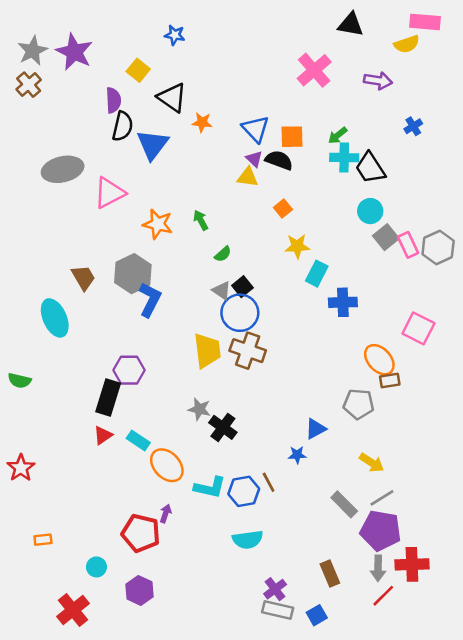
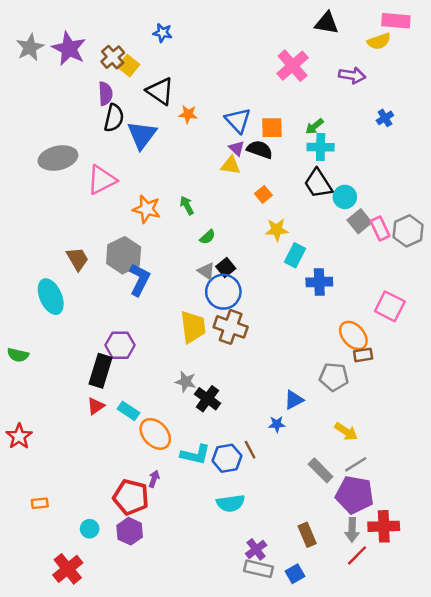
brown cross: (29, 85) -> (113, 57), moved
black trapezoid: (370, 168) -> (318, 184), moved
purple hexagon: (139, 590) -> (130, 531), moved

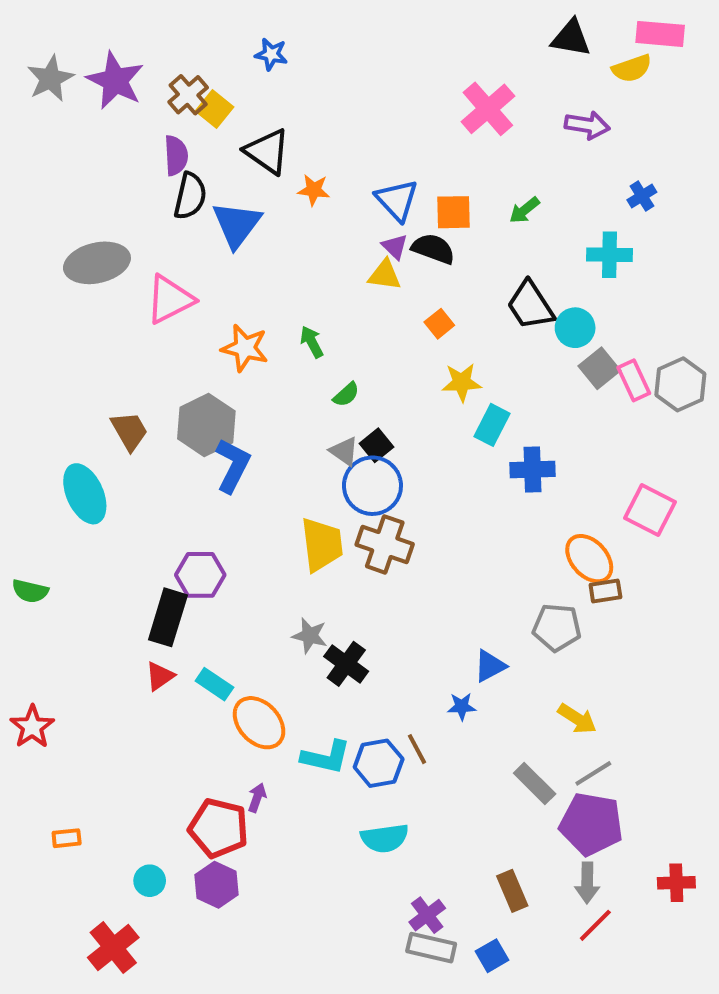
black triangle: (327, 23) -> (571, 38), moved
cyan cross: (321, 147) -> (609, 255), moved
red cross: (384, 526) -> (676, 883), moved, size x0.7

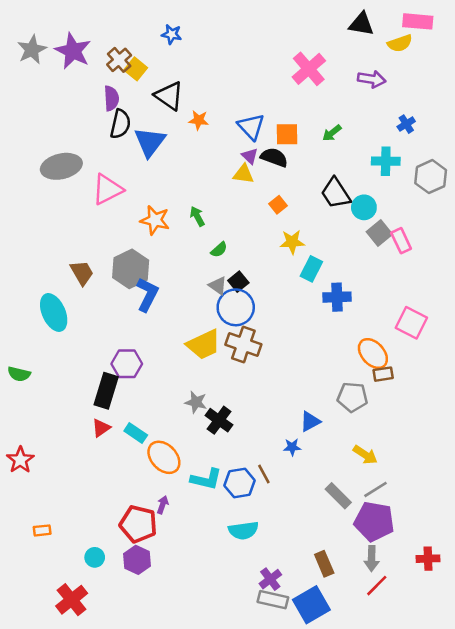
gray hexagon: (680, 384) -> (431, 177), moved
yellow trapezoid: (322, 544) -> (204, 345), turned 72
blue square: (492, 956) -> (311, 605), size x1.8

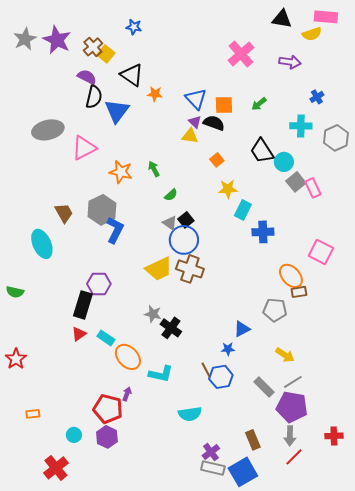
purple semicircle: (111, 98) -> (87, 77), turned -60
blue hexagon: (240, 483) -> (221, 377), moved

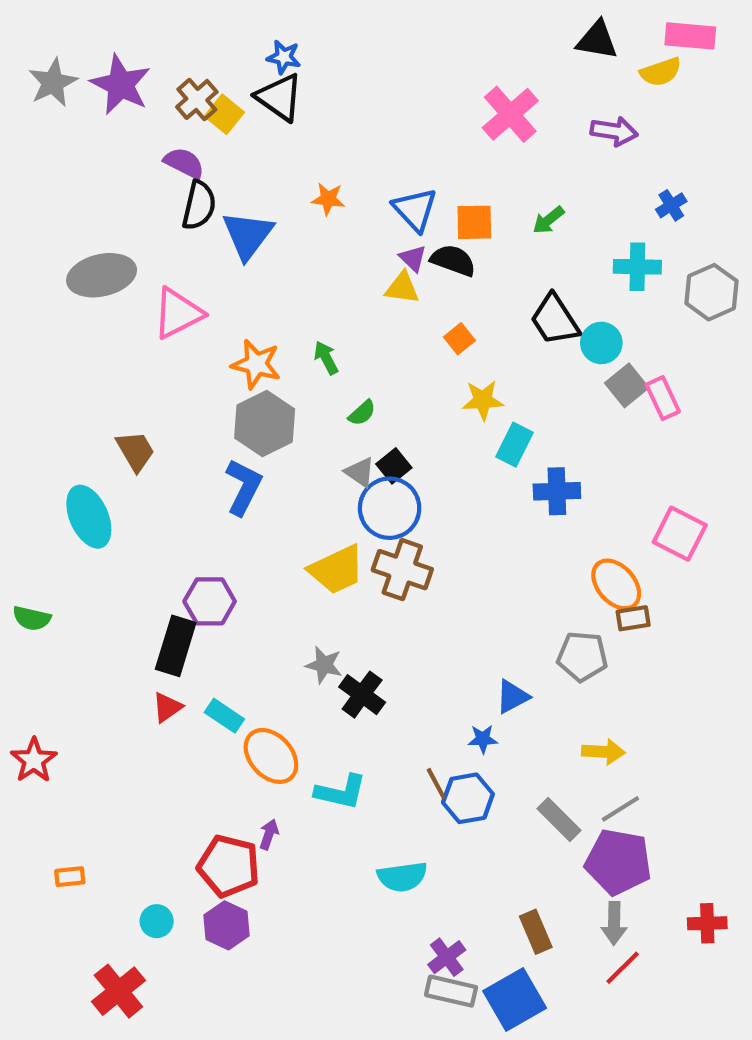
black triangle: (132, 75) -> (279, 97), moved
gray hexagon: (102, 210) -> (265, 423), moved
yellow arrow: (285, 355) -> (603, 752), turned -30

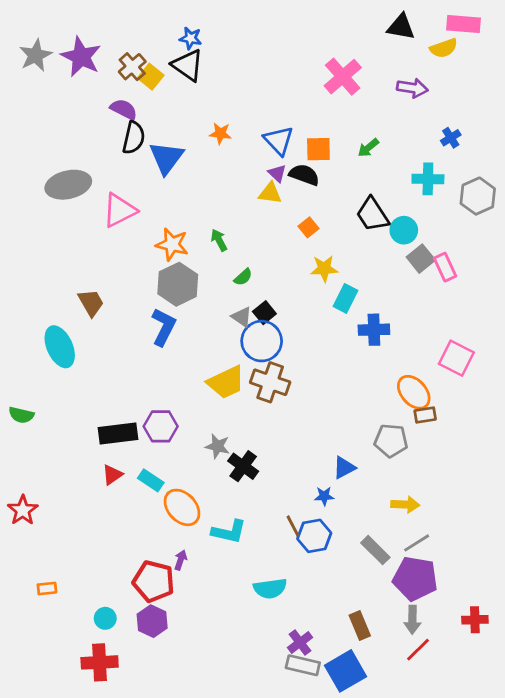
purple hexagon: (210, 601) -> (161, 426), moved
black rectangle: (176, 646) -> (118, 433), turned 66
red cross: (118, 991) -> (100, 662), moved, turned 36

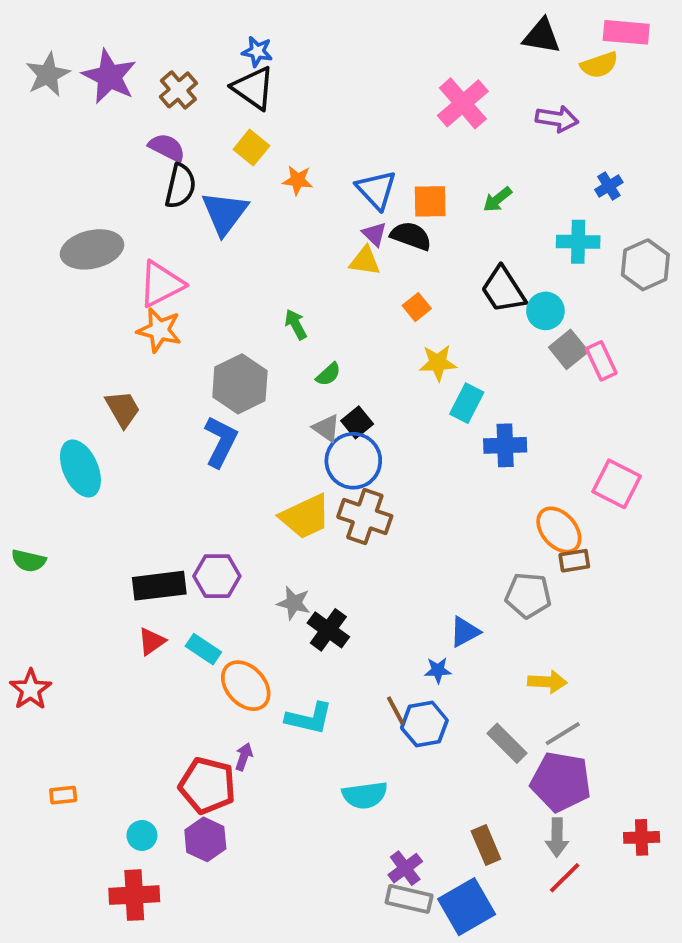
yellow square: (151, 77) -> (251, 148), moved
orange star: (172, 244) -> (159, 330), moved

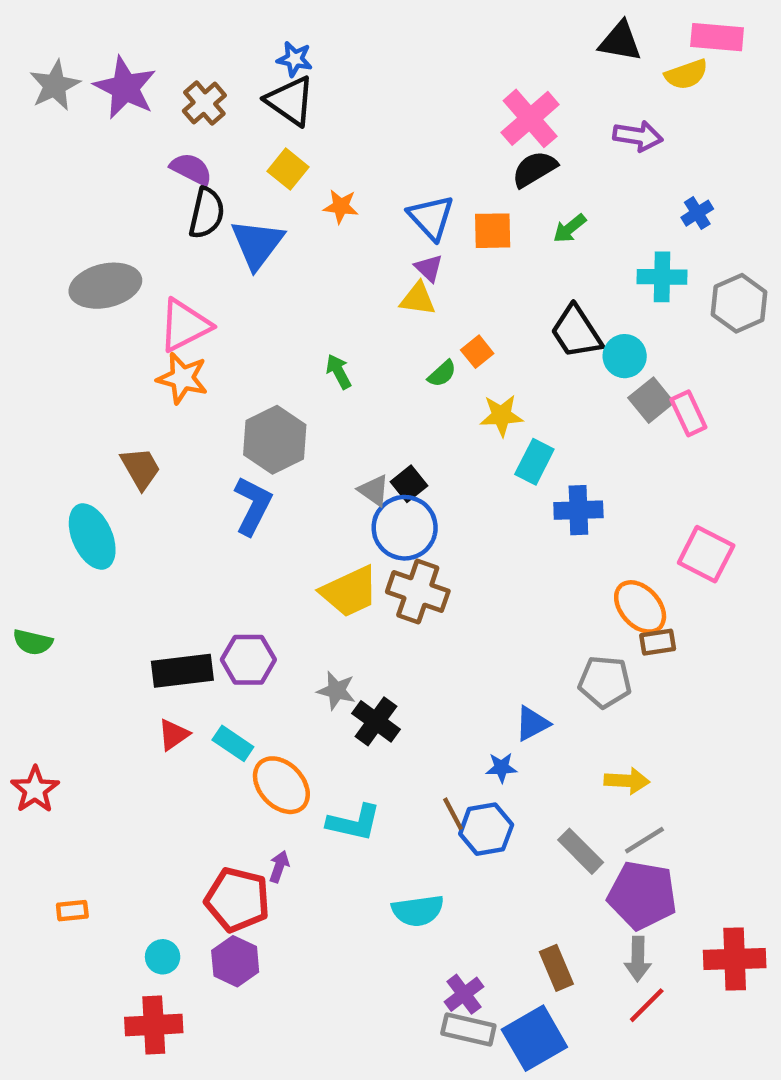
black semicircle: (411, 236) -> (534, 169), moved, turned -51
green semicircle: (328, 374) -> (442, 374), moved
red cross: (642, 837) -> (735, 959), size x1.5

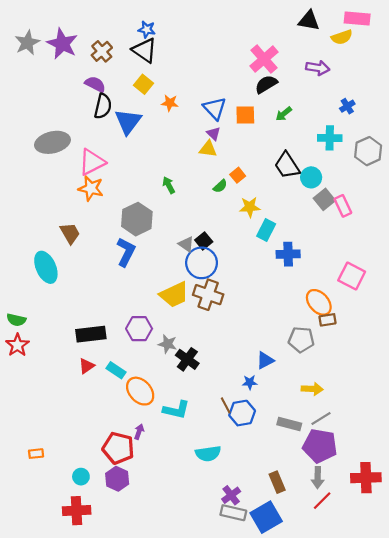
purple hexagon: (248, 660) -> (139, 329), moved
red star: (35, 790) -> (17, 345), moved
gray rectangle: (581, 851) -> (289, 424), turned -30

